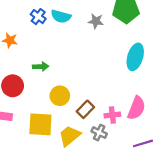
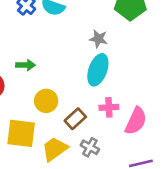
gray star: (96, 21) -> (98, 39), moved
cyan ellipse: (135, 57) -> (98, 70), moved
pink cross: (112, 115) -> (109, 107), moved

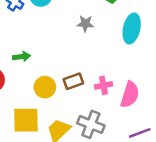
cyan ellipse: (98, 70) -> (132, 28), moved
brown rectangle: (75, 119) -> (73, 81), moved, turned 30
gray cross: (90, 147) -> (91, 124), size x1.5

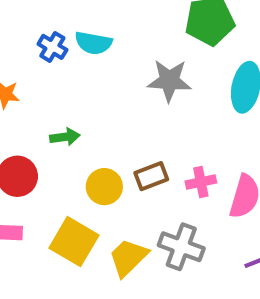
gray star: (85, 24) -> (169, 81), size x1.5
yellow square: (26, 120) -> (74, 242), turned 32

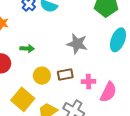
gray star: (169, 81) -> (77, 44), moved

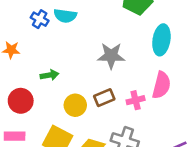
pink semicircle: (108, 92) -> (161, 85), moved

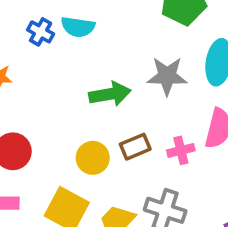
gray star: (111, 56) -> (167, 76), moved
green arrow: (49, 75) -> (110, 94), moved, size x1.5

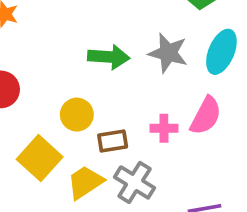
brown rectangle: (135, 147) -> (113, 141), moved

